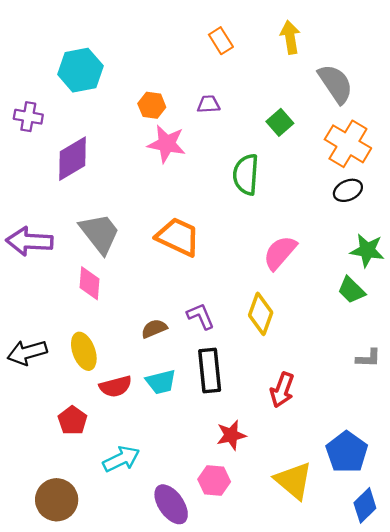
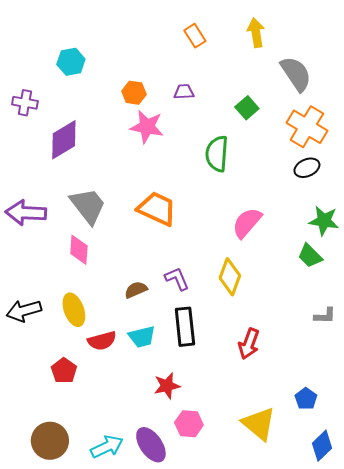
cyan hexagon: (80, 70) -> (71, 62), size x0.7
red star: (231, 435) -> (167, 386), moved
blue pentagon: (347, 452) -> (306, 399), size x0.6
cyan arrow: (121, 459) -> (107, 447), moved

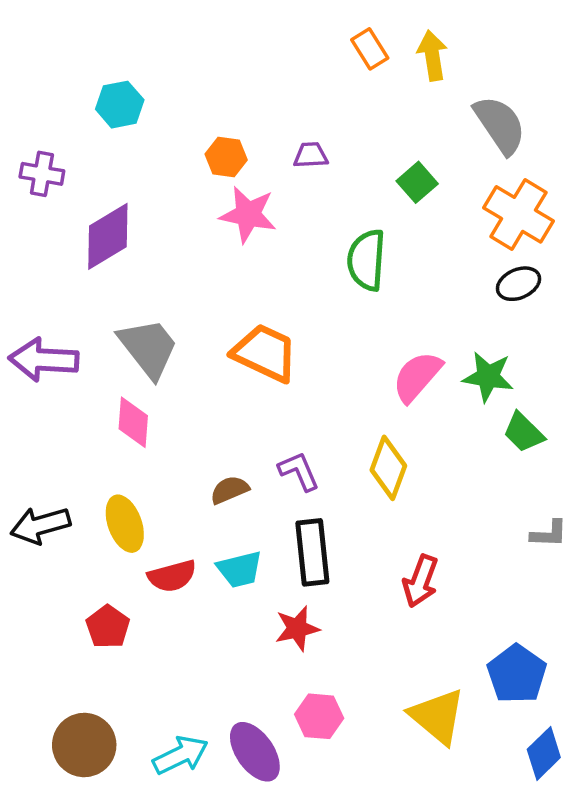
orange rectangle: (195, 36) -> (370, 49), moved
green star: (324, 221) -> (488, 377), moved
red star: (167, 386) -> (297, 628), moved
blue pentagon: (306, 399) -> (517, 674), size x1.6

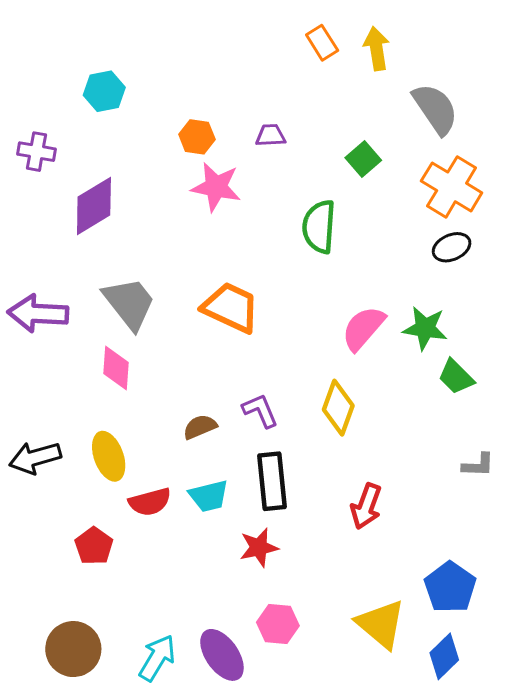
blue diamond: (544, 753) -> (444, 656), moved
cyan arrow: (181, 755) -> (157, 658), turned -33

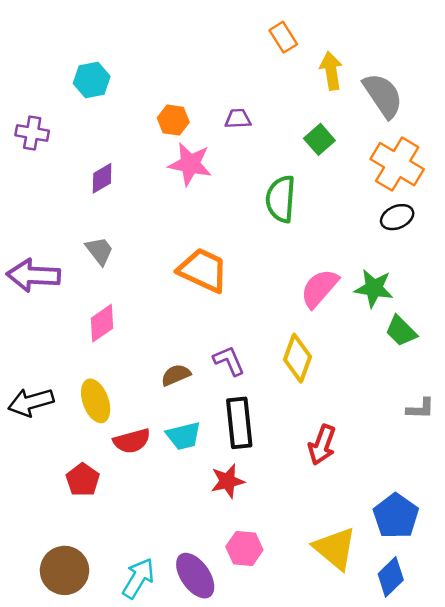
yellow arrow: (377, 49) -> (331, 71), moved
purple diamond: (94, 206) -> (102, 178), moved, size x0.6
gray trapezoid: (129, 303) -> (99, 251), moved, size x0.6
pink diamond: (116, 368) -> (102, 323), turned 51

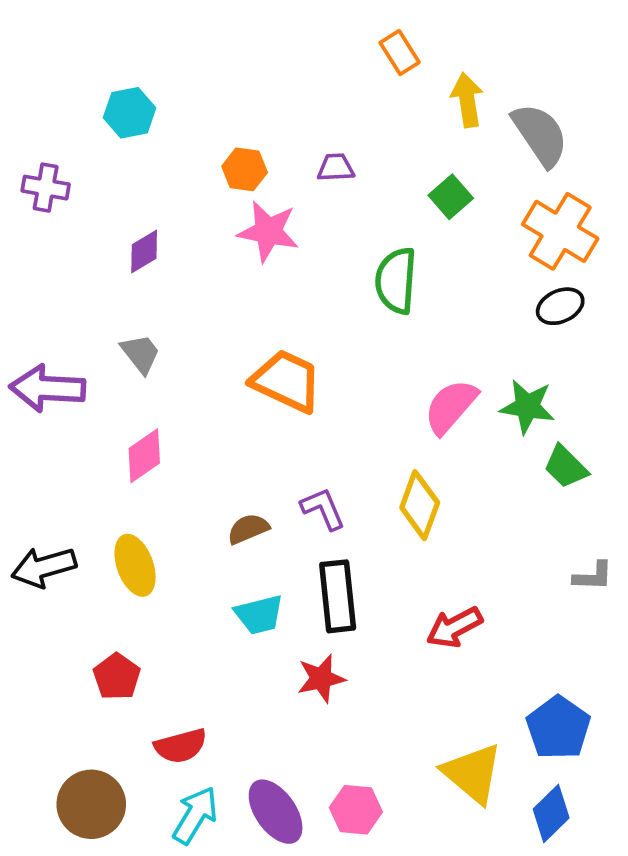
red semicircle: (132, 441) -> (181, 746), moved
red arrow: (322, 445) -> (454, 627), turned 42
pink hexagon: (244, 548) -> (356, 810), moved

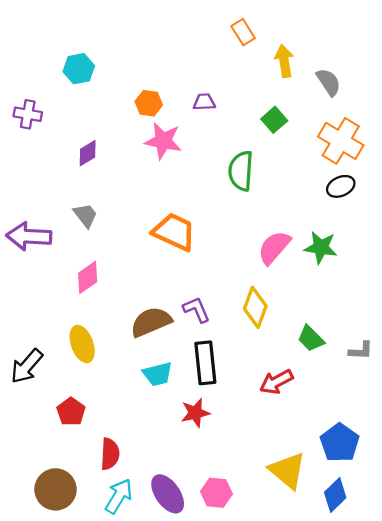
gray semicircle: (540, 135) -> (329, 82), size x0.7
green trapezoid: (566, 467) -> (311, 338), moved
brown semicircle: (248, 529) -> (151, 322), size x1.6
black arrow: (44, 567) -> (27, 366), moved, turned -33
red semicircle: (181, 746) -> (110, 454), turned -72

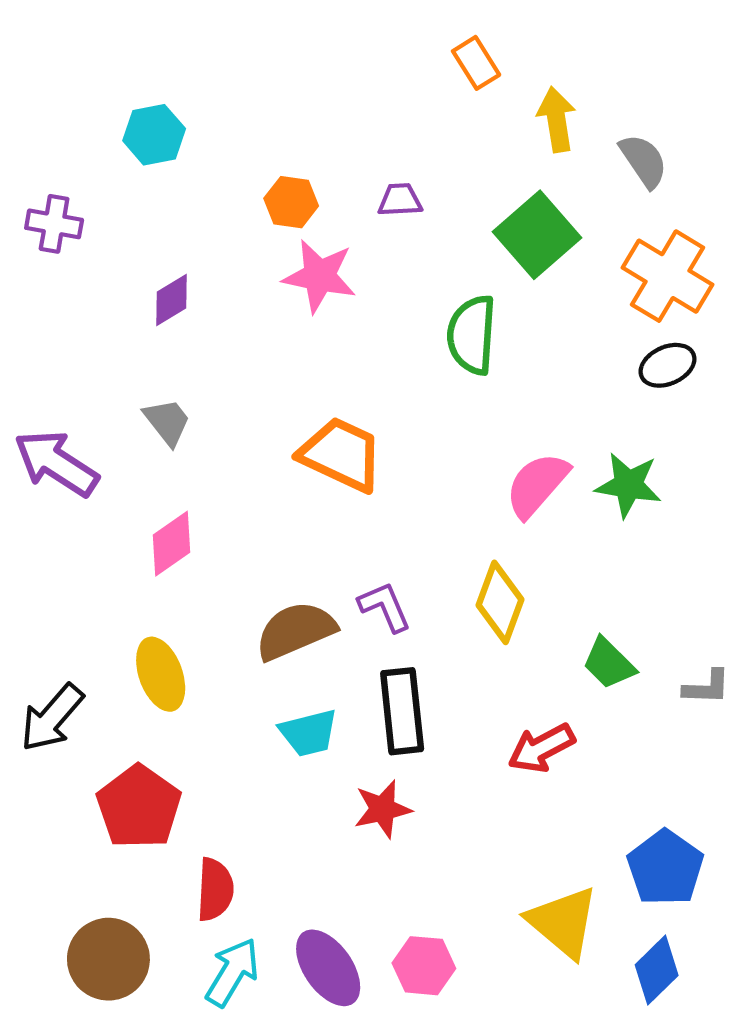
green square: (274, 120) -> (537, 235), size x1.6
purple arrow: (29, 236) -> (56, 463), turned 30
red pentagon: (71, 412) -> (139, 807), size x1.5

